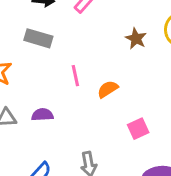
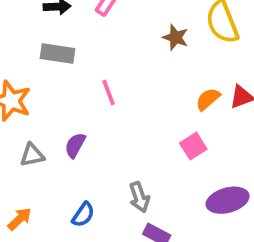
orange semicircle: (108, 89) -> (208, 99), moved
purple semicircle: (42, 115) -> (75, 145), turned -50

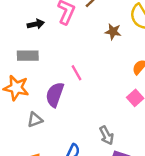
gray rectangle: (57, 54) -> (28, 56), moved
purple semicircle: (75, 145) -> (55, 95), moved, size x1.5

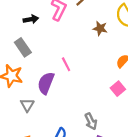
gray rectangle: (28, 56) -> (23, 47), turned 54
gray triangle: (35, 120) -> (27, 105), turned -40

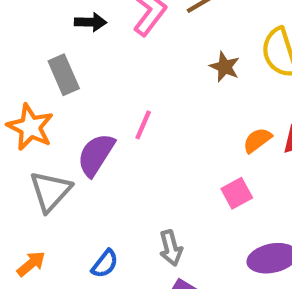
pink line: (66, 64) -> (143, 125), turned 40
gray triangle: (27, 105) -> (50, 191), size x1.5

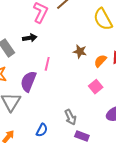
black arrow: (91, 22) -> (30, 38), moved
brown star: (225, 67) -> (80, 51), moved

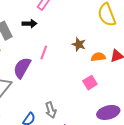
orange semicircle: (100, 61) -> (98, 57), turned 32
gray arrow: (70, 117) -> (51, 110), moved

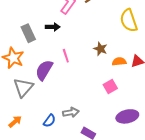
pink line: (44, 52) -> (66, 56), turned -40
gray arrow: (51, 110) -> (71, 112), turned -84

